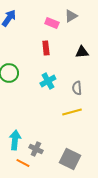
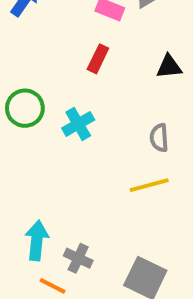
red rectangle: (46, 48) -> (98, 59), turned 32
cyan cross: (48, 81) -> (78, 124), moved

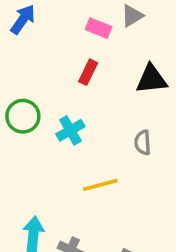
black triangle: (169, 67) -> (151, 79), size x1.4
yellow line: (149, 185) -> (100, 185), moved

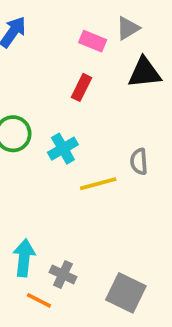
black triangle: (151, 79) -> (144, 73), moved
yellow line: (100, 185) -> (98, 184), moved

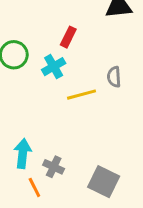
red rectangle: (81, 87) -> (68, 37), moved
orange line: (39, 300) -> (34, 187), turned 36

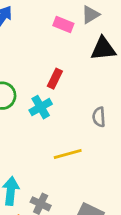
yellow line: (82, 95) -> (68, 154), moved

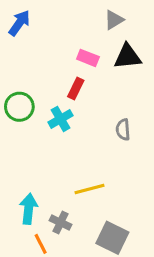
pink rectangle: (63, 25) -> (88, 58), moved
yellow line: (68, 154) -> (89, 189), moved

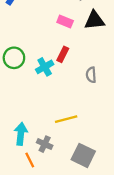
red rectangle: (76, 88) -> (63, 54), moved

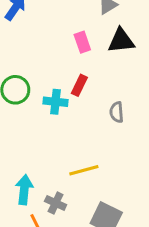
pink rectangle: (65, 21) -> (82, 42), turned 49
cyan cross: (45, 67) -> (56, 102), turned 36

